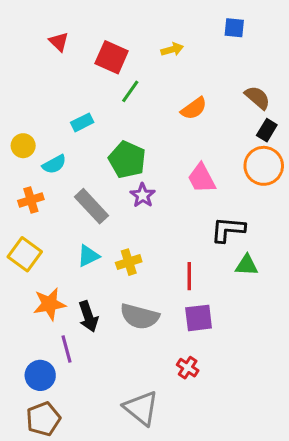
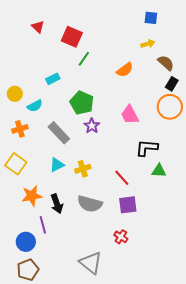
yellow arrow: (172, 49) -> (148, 44), moved
red line: (189, 276) -> (122, 178), turned -42

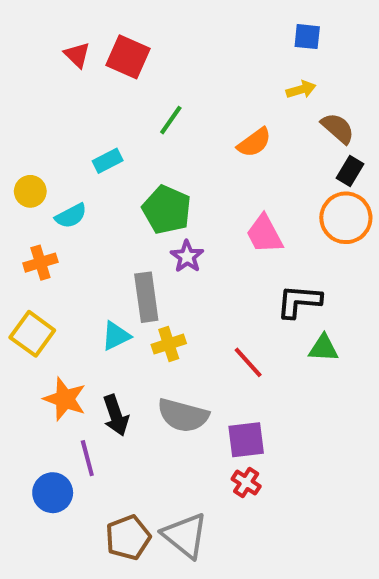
red square: (72, 37) -> (128, 57), moved
gray rectangle: (59, 133) -> (146, 297), moved, turned 35
orange star: (32, 196) -> (65, 399), turned 30
purple square: (128, 205) -> (246, 440), moved
brown pentagon: (28, 270) -> (128, 538), moved

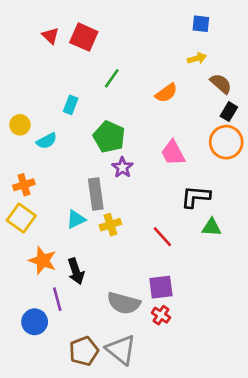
cyan rectangle: (108, 161) -> (71, 105), turned -42
orange cross: (40, 263) -> (24, 185), moved
gray semicircle: (183, 415) -> (124, 303), moved

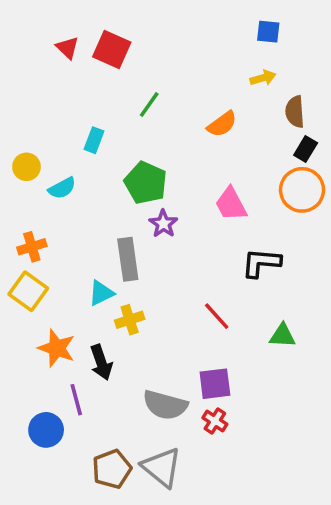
brown semicircle: (221, 84) -> (295, 112), turned -135
yellow cross: (110, 225) -> (130, 320), moved
green triangle: (212, 227) -> (282, 336), moved

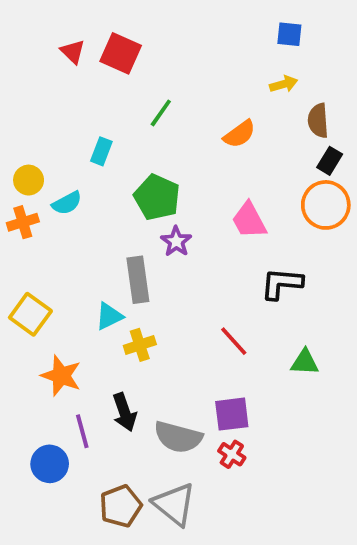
orange cross: (32, 247) -> (23, 222), moved
black arrow: (101, 362) -> (124, 412), moved

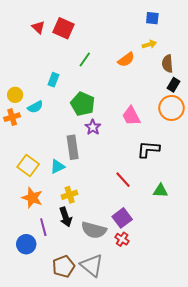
orange semicircle: (239, 134) -> (126, 60), moved
yellow square: (30, 314) -> (28, 165), moved
yellow cross: (140, 345) -> (70, 195), moved
purple square: (232, 414) -> (122, 218), turned -30

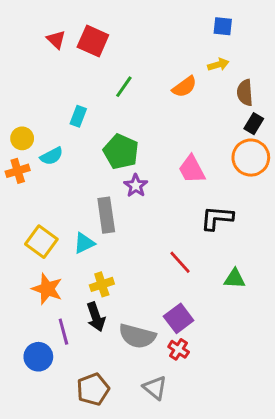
gray triangle: (92, 265) -> (155, 388), moved, size x0.7

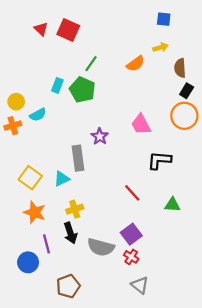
green pentagon: (121, 152) -> (82, 90), moved
gray triangle: (155, 388) -> (140, 285), moved

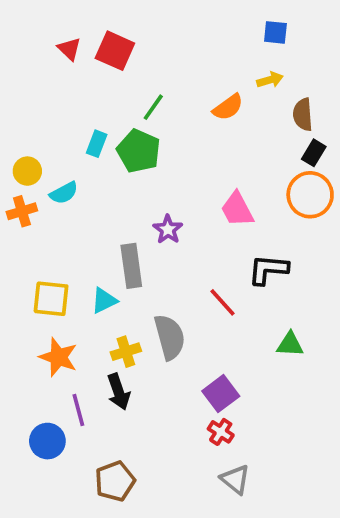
yellow square: (30, 178) -> (51, 299), turned -30
red line: (132, 193) -> (223, 302), moved
gray semicircle: (101, 247) -> (170, 337), moved, turned -120

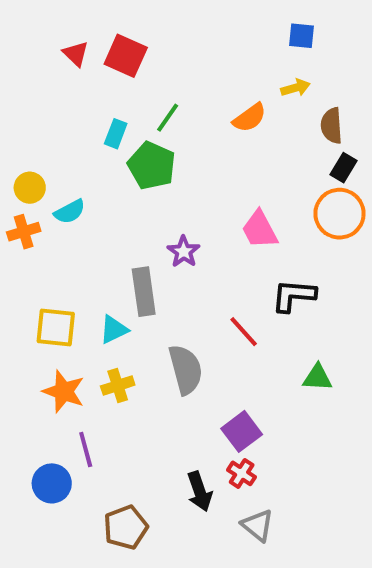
cyan rectangle: (97, 144) -> (116, 134), moved
yellow cross: (126, 352) -> (118, 386), moved
black arrow: (119, 392) -> (200, 491), moved

